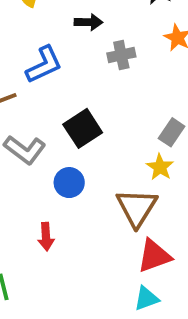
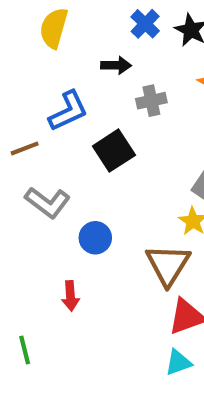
black square: (83, 128) -> (114, 151), moved

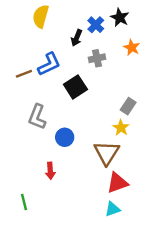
blue cross: (145, 24) -> (96, 25), moved
black arrow: (116, 65) -> (77, 38), turned 112
brown line: (25, 148) -> (24, 74), moved
gray L-shape: (48, 202) -> (37, 117), turned 75

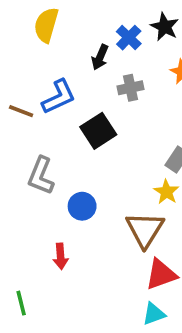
brown line: (24, 74) -> (21, 111), turned 42

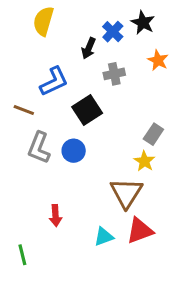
brown line: (21, 111) -> (24, 110), moved
blue circle: (82, 206) -> (74, 151), moved
cyan triangle: (154, 314) -> (104, 237), moved

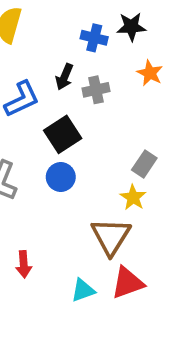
black star: (143, 23) -> (131, 27), turned -30
blue cross: (113, 32) -> (94, 38), turned -30
black arrow: (89, 48) -> (64, 77), moved
blue circle: (74, 151) -> (61, 177), moved

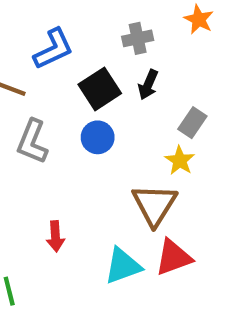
black arrow: (64, 77) -> (148, 85), moved
cyan triangle: (83, 290) -> (123, 266), size x1.4

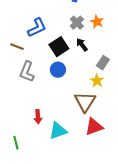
orange star: (199, 19) -> (97, 22), moved
gray cross: (138, 38) -> (77, 23), turned -32
black arrow: (148, 85) -> (82, 45), turned 120
cyan triangle: (123, 266) -> (58, 131), moved

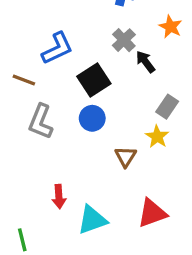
orange star: (97, 22) -> (170, 27), moved
black arrow: (82, 45) -> (146, 62), moved
brown triangle: (85, 102) -> (126, 157), moved, size x0.6

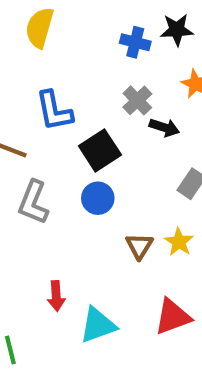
blue L-shape: (57, 48) -> (54, 111), turned 104
black arrow: (146, 62) -> (164, 128), turned 145
yellow star: (157, 137) -> (179, 242), moved

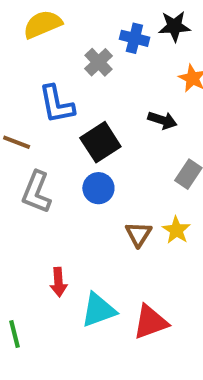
yellow semicircle: (40, 28) -> (43, 24), turned 51
gray cross: (137, 100) -> (98, 62), moved
red triangle: (173, 317) -> (150, 322), moved

